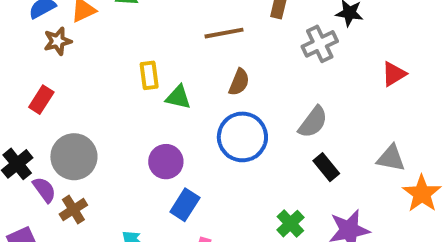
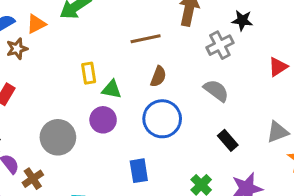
gray semicircle: (313, 122) -> (216, 91), moved, turned -88
gray circle: (74, 157) -> (58, 137), moved
gray triangle: (391, 158) -> (278, 132), turned -30
purple circle: (166, 162) -> (103, 120), moved
blue rectangle: (185, 205) -> (139, 171), moved, turned -40

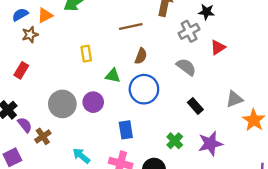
red triangle: (278, 67) -> (218, 47), moved
green triangle: (112, 89) -> (113, 76), moved
purple circle: (103, 120) -> (93, 102), moved

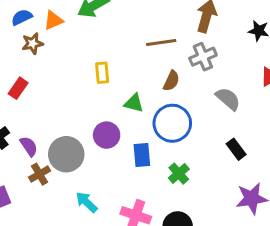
gray cross: (189, 31) -> (203, 57), moved
gray circle: (62, 104) -> (66, 154), moved
purple semicircle: (25, 125) -> (29, 146), moved
blue rectangle: (126, 130) -> (142, 155), moved
green cross: (175, 141) -> (179, 174), moved

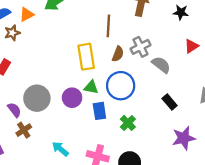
brown line: (161, 42) -> (108, 26), turned -75
gray cross: (203, 57) -> (140, 47), moved
yellow rectangle: (102, 73) -> (86, 57), moved, size x1.6
green triangle: (134, 103) -> (91, 87), moved
gray circle: (66, 154) -> (37, 98), moved

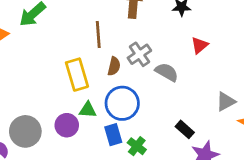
black rectangle: (170, 102) -> (185, 129), moved
blue rectangle: (99, 111) -> (113, 135), moved

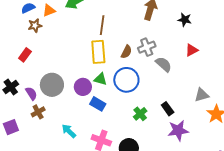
brown line: (98, 34) -> (102, 25), moved
blue rectangle: (113, 135) -> (98, 104), moved, turned -56
green cross: (137, 146) -> (140, 114), moved

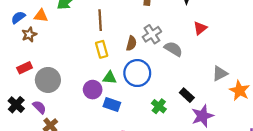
orange triangle: (49, 10) -> (41, 16), turned 40
yellow rectangle: (98, 52) -> (102, 49), size x0.7
red rectangle: (25, 55) -> (25, 68), turned 40
gray circle: (52, 85) -> (48, 80), moved

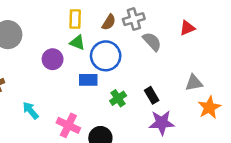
green triangle: (110, 78) -> (77, 43), moved
blue rectangle: (112, 105) -> (88, 80), moved, turned -35

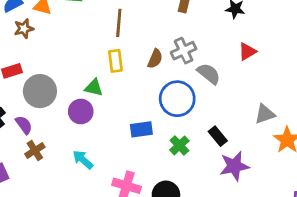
green triangle: (77, 43) -> (94, 88), moved
blue circle: (106, 56) -> (177, 99), moved
purple circle: (53, 59) -> (81, 111), moved
cyan arrow: (31, 110) -> (83, 160), moved

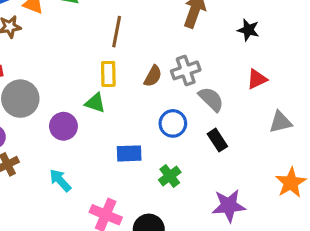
green triangle: (94, 88) -> (95, 103), moved
blue circle: (177, 99) -> (173, 123), size x0.7
gray triangle: (265, 114) -> (280, 122), moved
black rectangle: (218, 136) -> (217, 140), moved

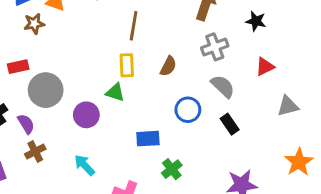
gray cross: (186, 70) -> (215, 47), moved
green cross: (170, 176) -> (172, 169), moved

